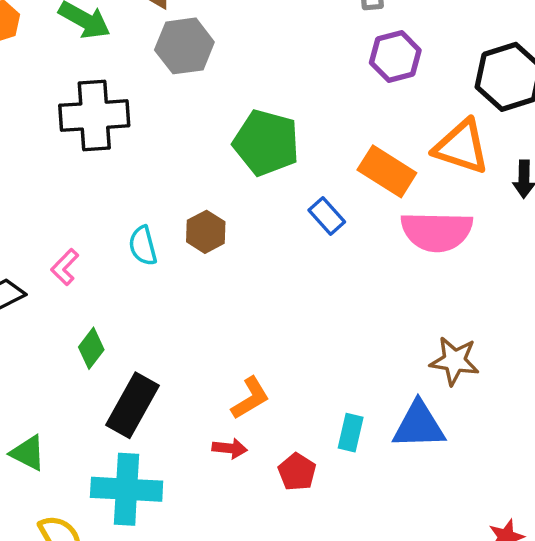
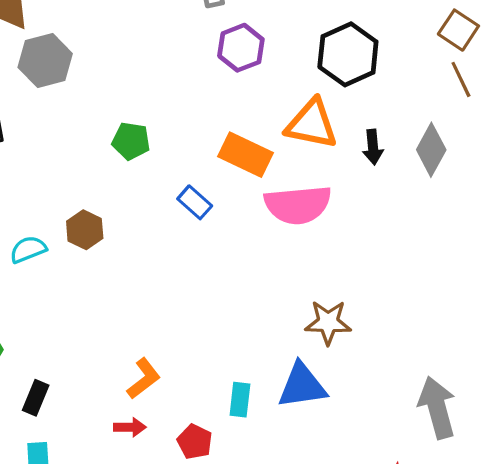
green pentagon: (266, 143) -> (131, 141), size x0.6
cyan semicircle: (143, 246) -> (28, 249), turned 90
black rectangle: (132, 405) -> (36, 398), size x0.6

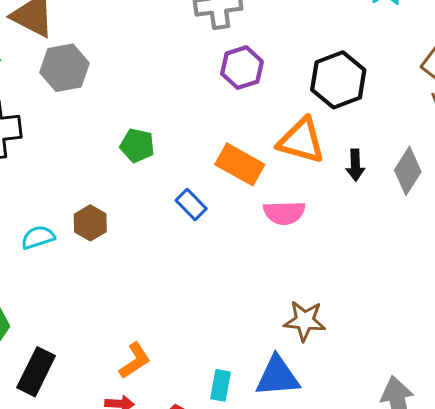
pink semicircle: (298, 205) -> (284, 213), size x0.7
black rectangle: (36, 398) -> (36, 372), size x1.5

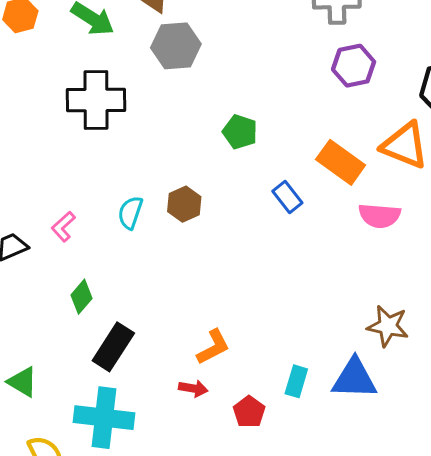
cyan semicircle: (38, 237) -> (130, 213), turned -60

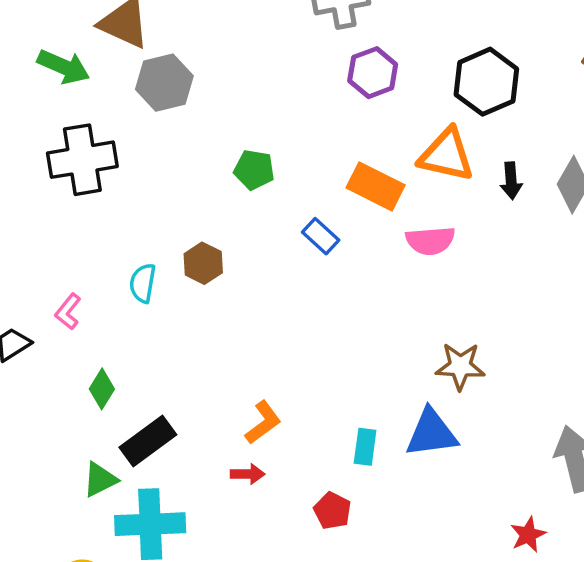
black rectangle: (113, 347) -> (148, 441), turned 30
green triangle: (22, 382) -> (100, 479), moved, turned -48
red pentagon: (249, 412) -> (332, 511), moved

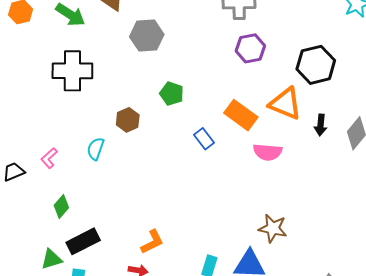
gray hexagon: (164, 83) -> (147, 36), moved
brown hexagon: (203, 263) -> (128, 120), moved

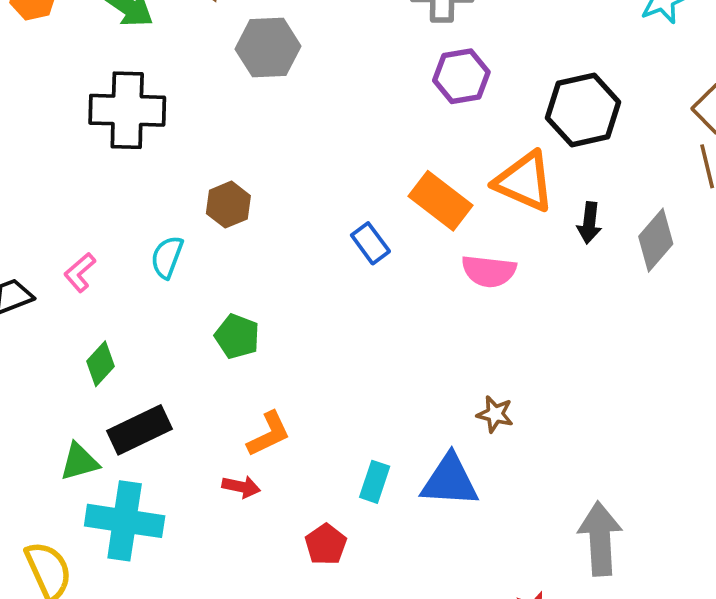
green pentagon: (172, 94) -> (237, 336), moved
brown star: (273, 228) -> (495, 414), size x0.7

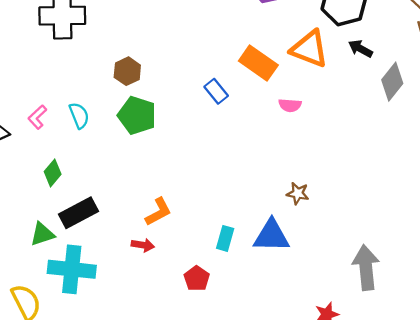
black arrow: (589, 223) -> (360, 49), moved, turned 115
cyan semicircle: (167, 257) -> (79, 115), moved, turned 140
pink semicircle: (489, 271) -> (290, 105), size x0.7
green pentagon: (237, 336) -> (137, 115), moved, size x1.4

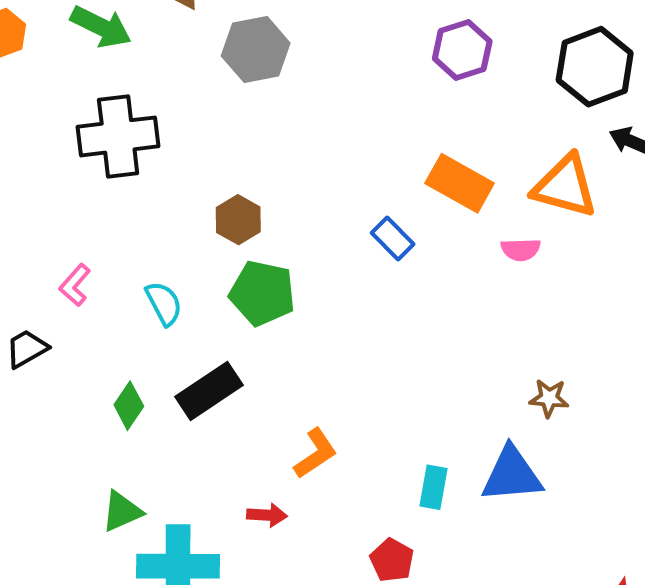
orange triangle: (309, 49) -> (565, 186), moved
pink L-shape: (37, 117) -> (75, 285), moved
black rectangle: (79, 213) -> (209, 391), moved
red arrow: (143, 245) -> (267, 515), moved

